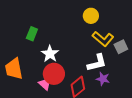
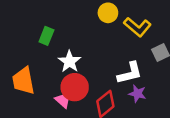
yellow circle: (91, 16) -> (108, 13), moved
yellow L-shape: (103, 39) -> (137, 27), moved

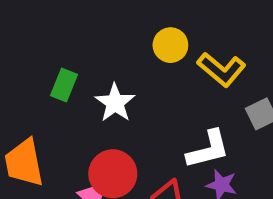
white star: (70, 62) -> (115, 103), moved

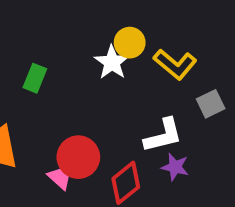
white star: (115, 103) -> (112, 62), moved

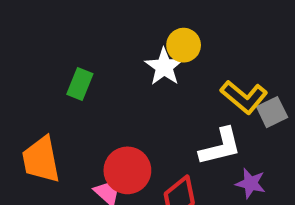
yellow L-shape: (175, 64) -> (244, 97), moved
purple star: (175, 167) -> (251, 183), moved

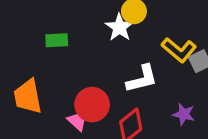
green rectangle: (80, 84) -> (57, 40), turned 65
white L-shape: (220, 147) -> (142, 79), moved

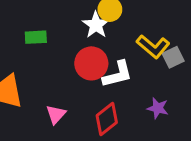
red circle: (92, 105) -> (91, 63), moved
pink triangle: (78, 121) -> (56, 114), turned 30

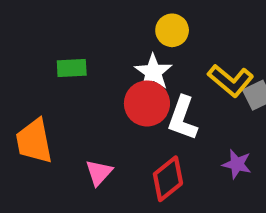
white star: (96, 25) -> (153, 72), moved
white L-shape: (118, 74) -> (183, 118), turned 124

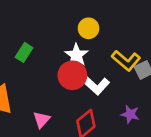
green rectangle: (72, 68) -> (24, 52), turned -54
white L-shape: (183, 118) -> (95, 85), turned -68

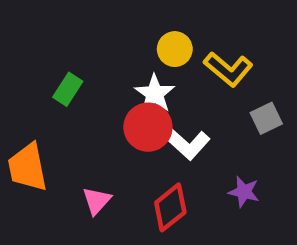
yellow L-shape: (126, 61) -> (228, 69), moved

